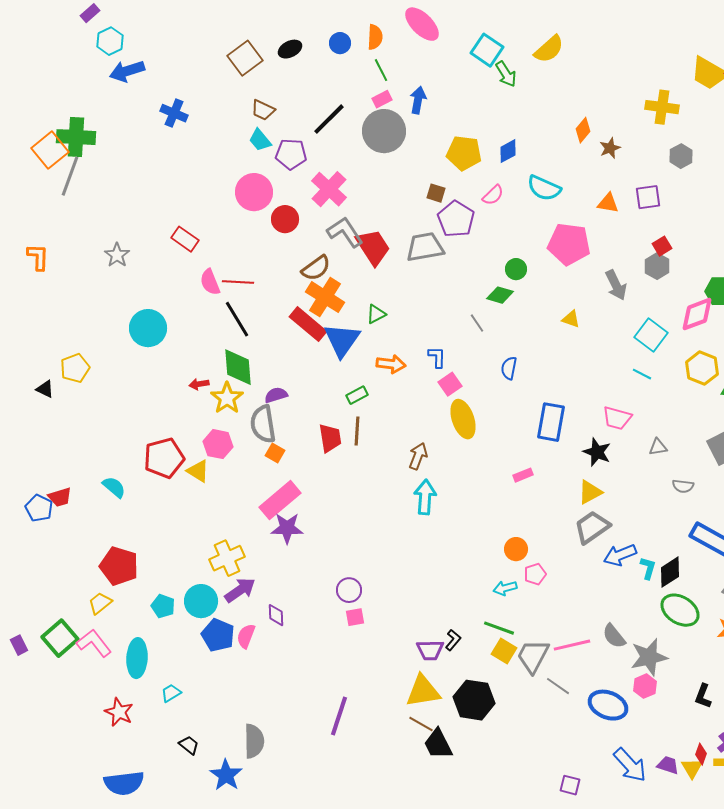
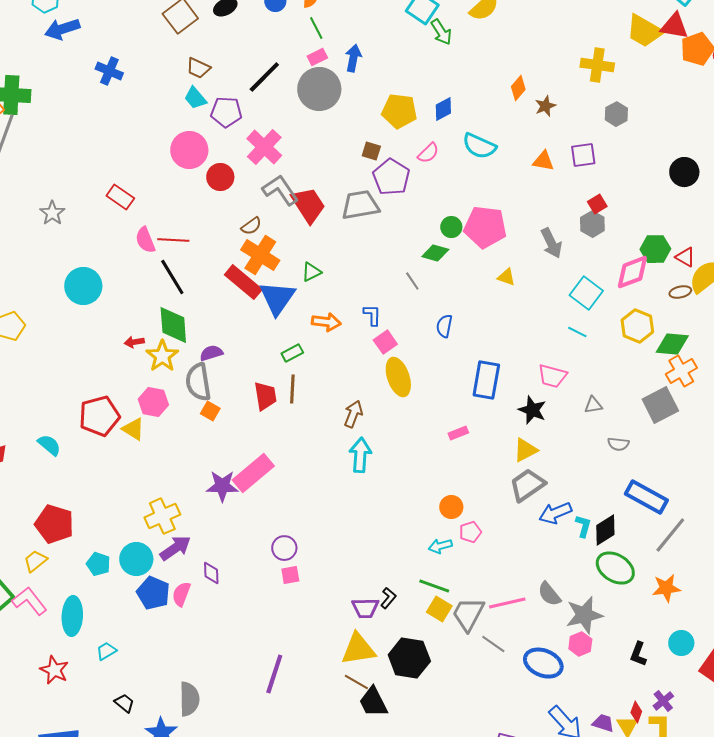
pink pentagon: (569, 244) -> (485, 227), moved
brown semicircle: (316, 268) -> (251, 226), size x0.7
pink rectangle: (280, 500) -> (253, 473), moved

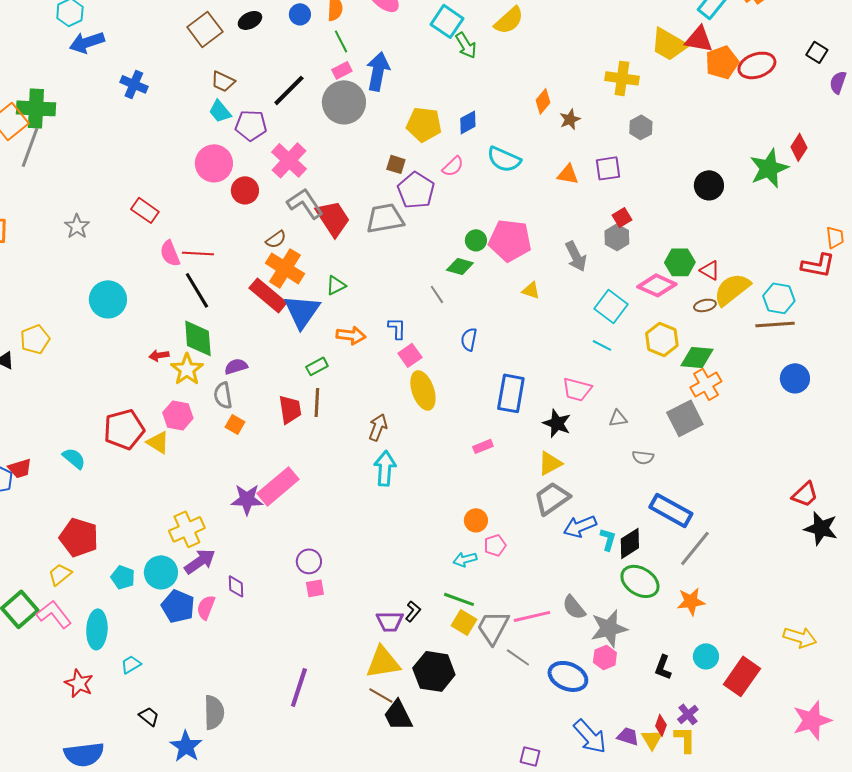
blue arrow: (353, 58) -> (378, 71), size x1.4
pink diamond: (632, 272) -> (657, 285), turned 45
gray semicircle: (198, 382) -> (223, 395), size x0.7

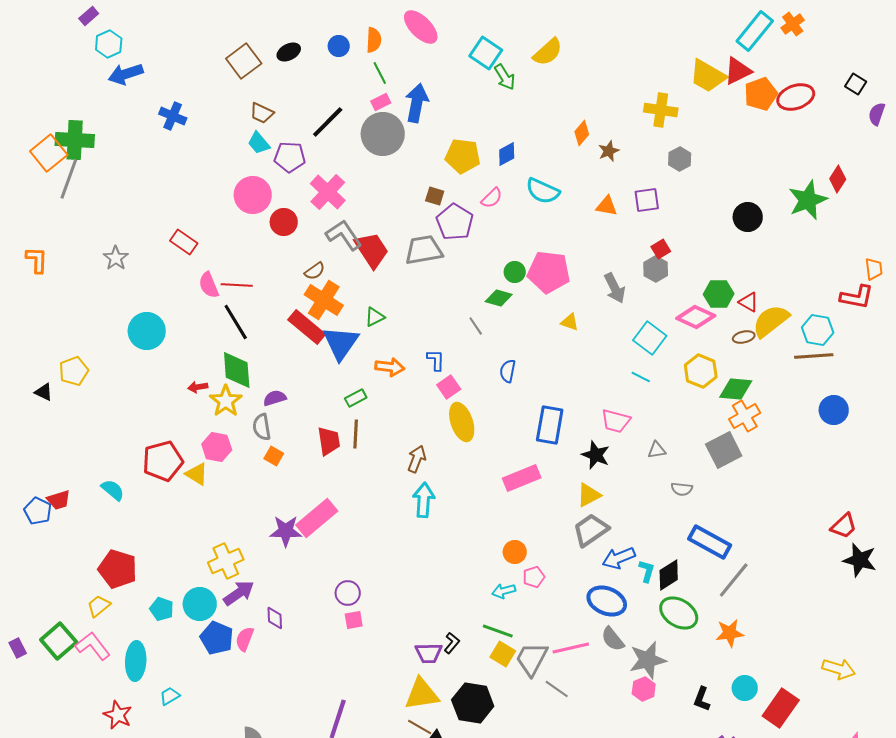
red triangle: (699, 39) -> (738, 71), turned -36
pink rectangle: (483, 446) -> (522, 478), size x1.8
blue ellipse: (568, 676) -> (607, 601), moved

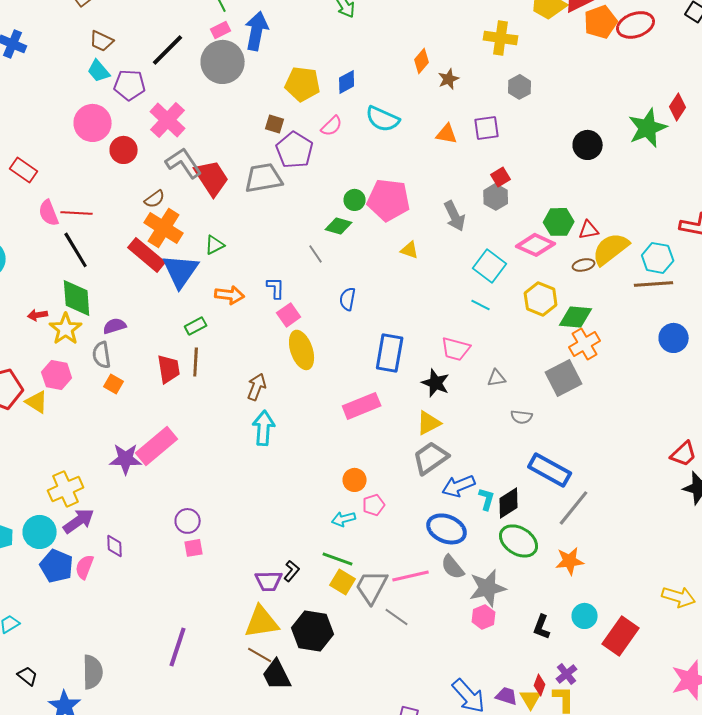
red triangle: (749, 302) -> (589, 230), turned -40

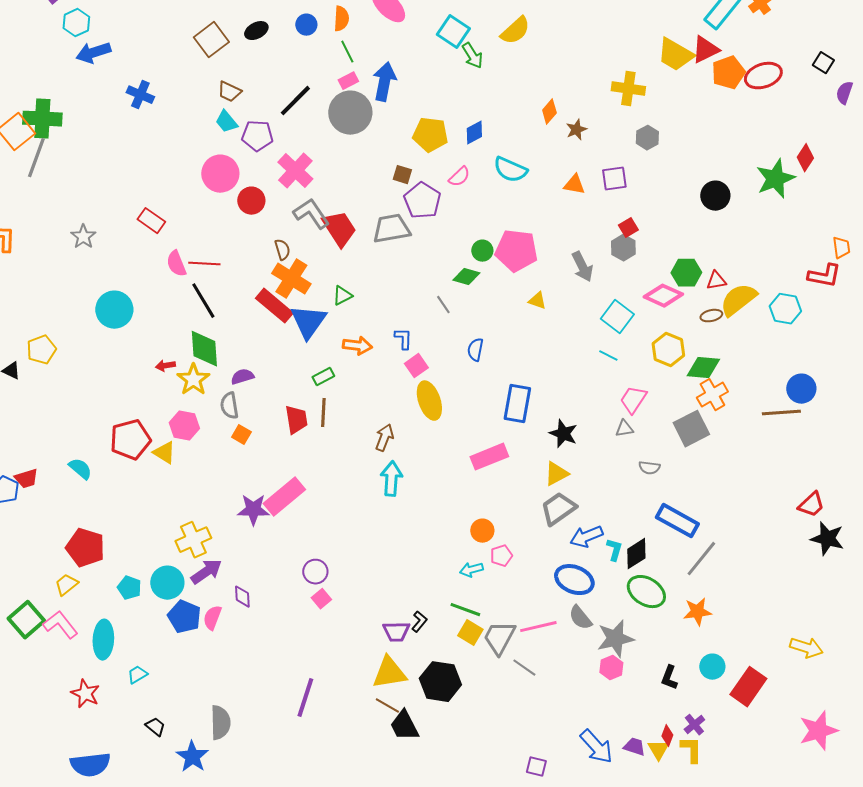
brown semicircle: (155, 199) -> (282, 250), turned -70
brown line: (654, 284) -> (781, 413), moved
pink trapezoid: (456, 349) -> (633, 400), moved, turned 108
pink square: (194, 548) -> (321, 599), turned -30

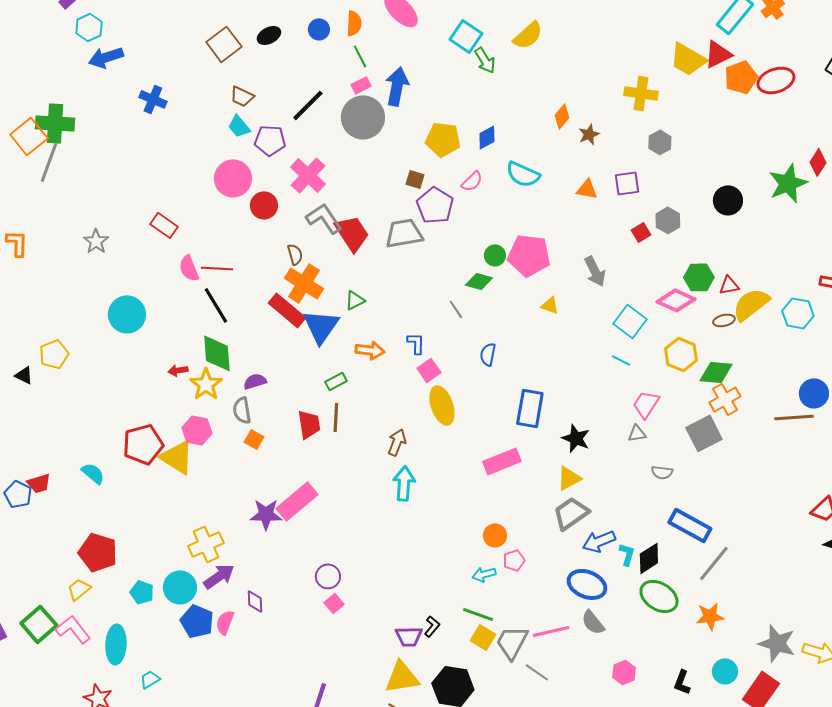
gray hexagon: (623, 248) -> (668, 220), moved
yellow triangle: (164, 453) -> (177, 457), size x1.5
gray star: (615, 639) -> (777, 643), moved, turned 30

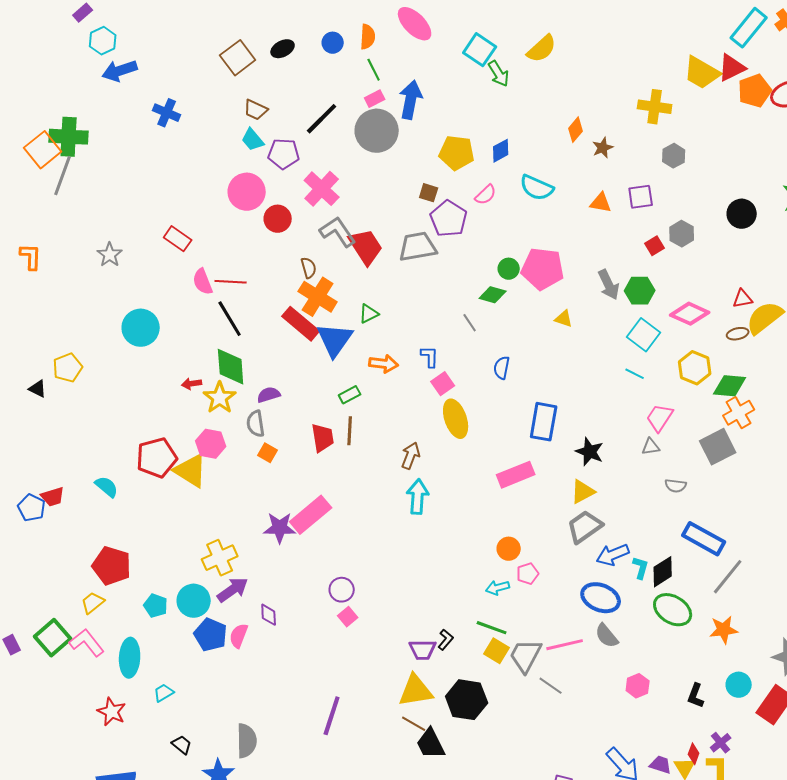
green hexagon: (699, 277) -> (640, 291), moved

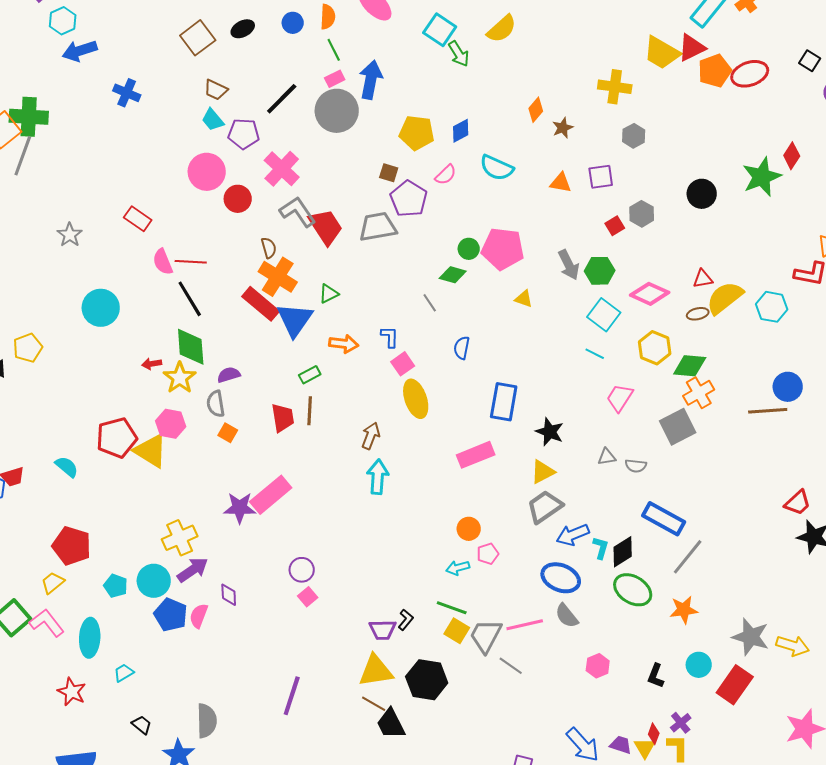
gray triangle: (651, 447) -> (607, 457), moved

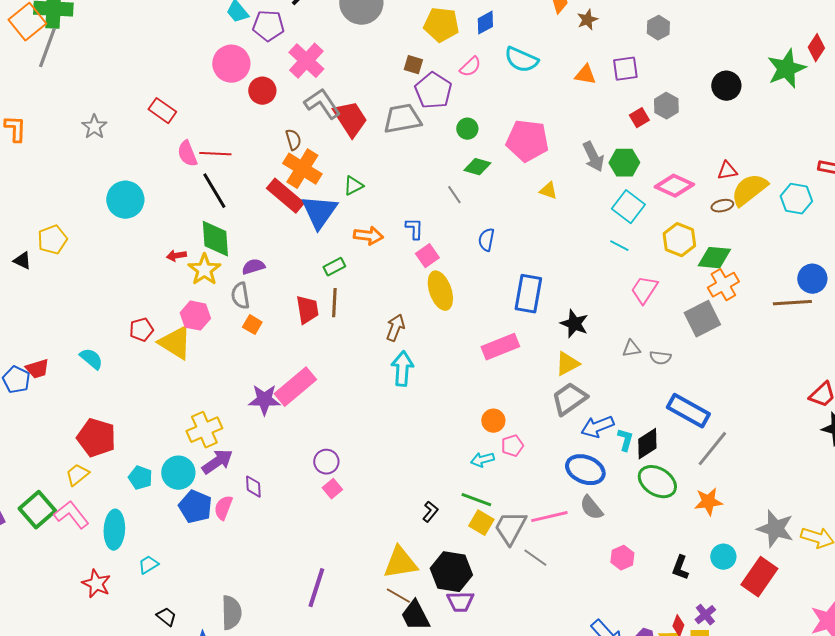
green circle: (469, 249) -> (467, 129), moved
red pentagon: (117, 438) -> (141, 330), size x0.6
purple trapezoid: (383, 630) -> (460, 602), moved

